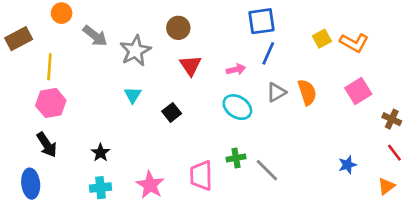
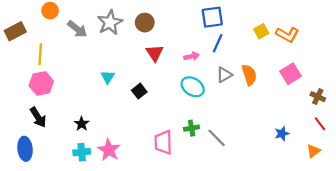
gray star: (135, 51) -> (110, 23), moved
pink star: (150, 185) -> (109, 150), moved

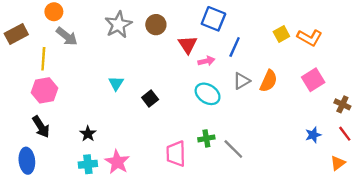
blue square: (212, 17) -> (213, 19), moved, turned 30
gray arrow: (77, 29) -> (67, 36), moved
red triangle: (155, 53) -> (188, 45), moved
orange semicircle: (249, 75) -> (269, 81), turned 42
blue star: (282, 134) -> (313, 135), moved

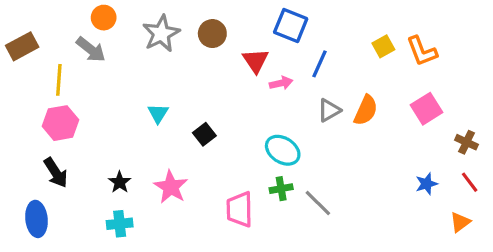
orange circle: (54, 12) -> (104, 18), moved
orange L-shape: (310, 38) -> (422, 51), turned 40
cyan ellipse: (208, 94) -> (283, 150), moved
pink star: (117, 162) -> (171, 187), moved

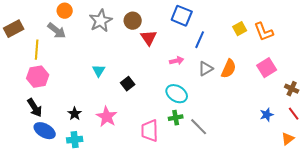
red triangle: (255, 61) -> (149, 38), moved
pink arrow: (281, 83) -> (177, 61), moved
blue ellipse: (37, 219) -> (45, 131), moved, turned -55

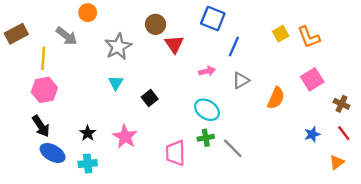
orange circle: (65, 11) -> (88, 13), moved
gray star: (101, 21) -> (118, 47), moved
orange semicircle: (229, 69) -> (276, 98), moved

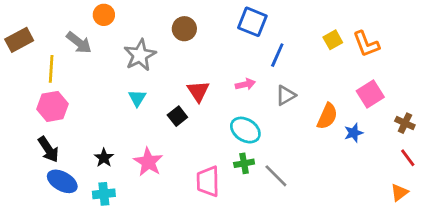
red triangle: (174, 44) -> (198, 91), moved
blue star: (312, 134) -> (354, 133), moved

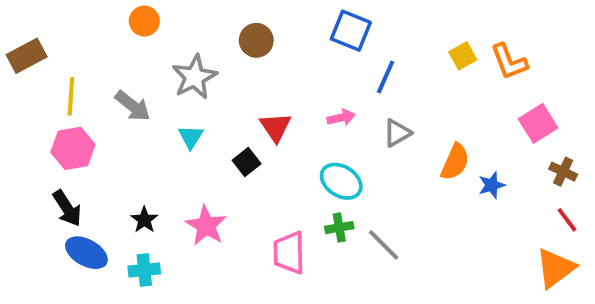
gray arrow: (79, 43) -> (133, 106), moved
pink square: (370, 94) -> (538, 123), moved
orange triangle: (399, 192) -> (555, 268), size x1.6

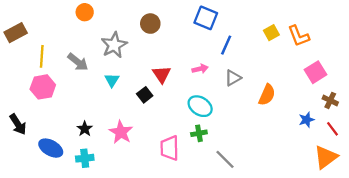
blue star: (492, 185) -> (306, 120), moved
black arrow: (67, 208) -> (18, 124), moved
gray line: (384, 245) -> (225, 159), moved

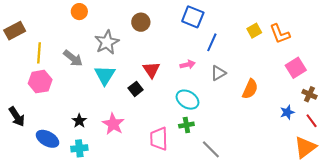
cyan triangle: (112, 80) -> (105, 75), size x1.5

